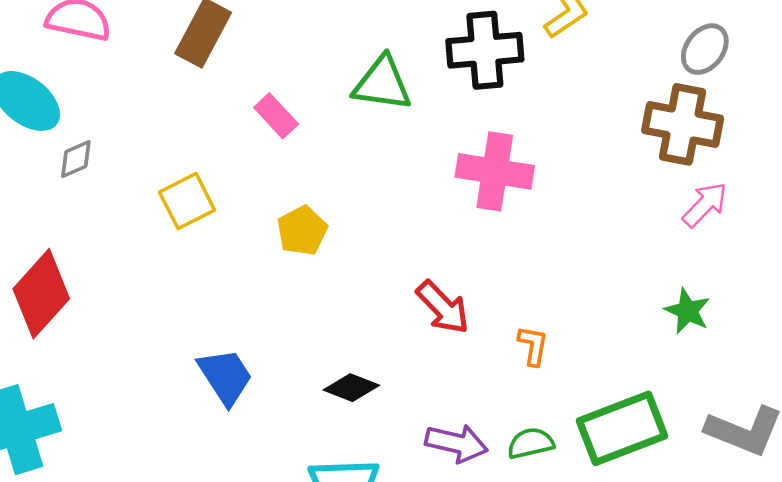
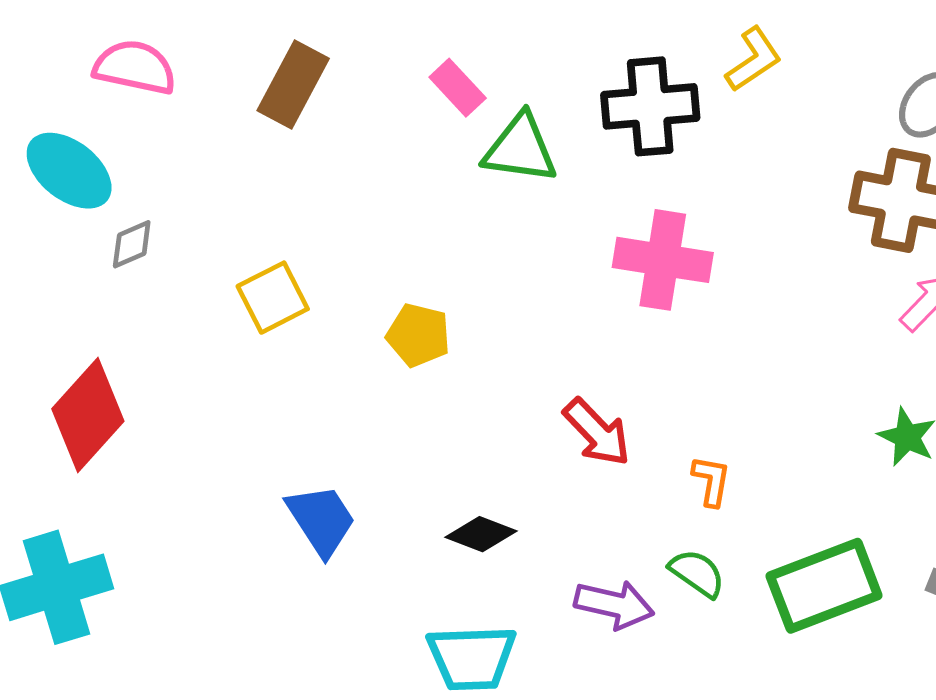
pink rectangle: (276, 116) -> (458, 88), moved
yellow pentagon: (302, 231) -> (418, 335), turned -30
green semicircle: (531, 443) -> (697, 573), moved, turned 48

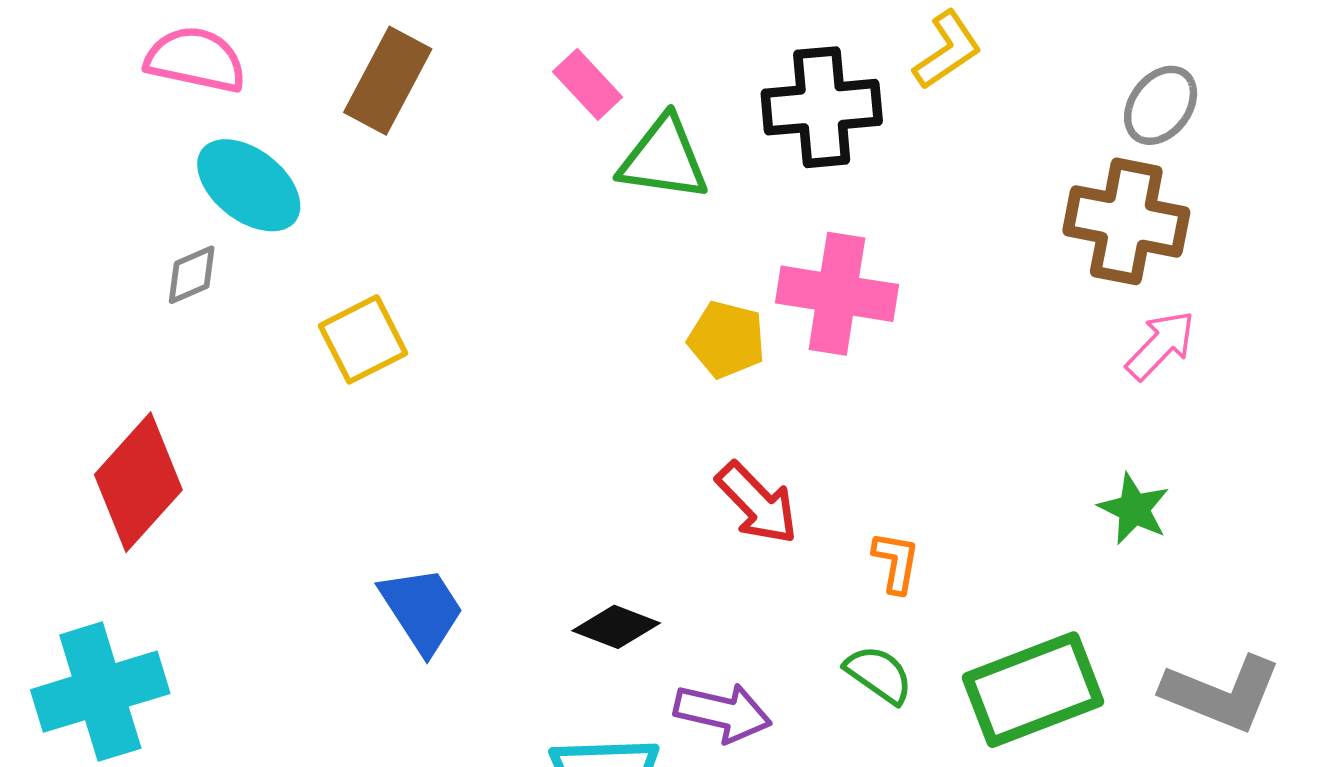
cyan ellipse: (69, 171) -> (249, 185), moved
yellow pentagon: (418, 335) -> (727, 339), moved
purple arrow: (614, 605) -> (723, 713), moved

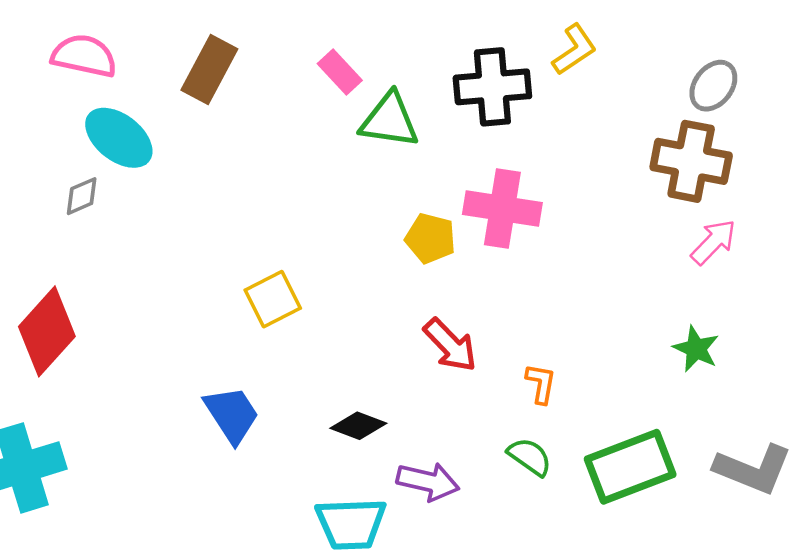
yellow square: (363, 339) -> (273, 299), moved

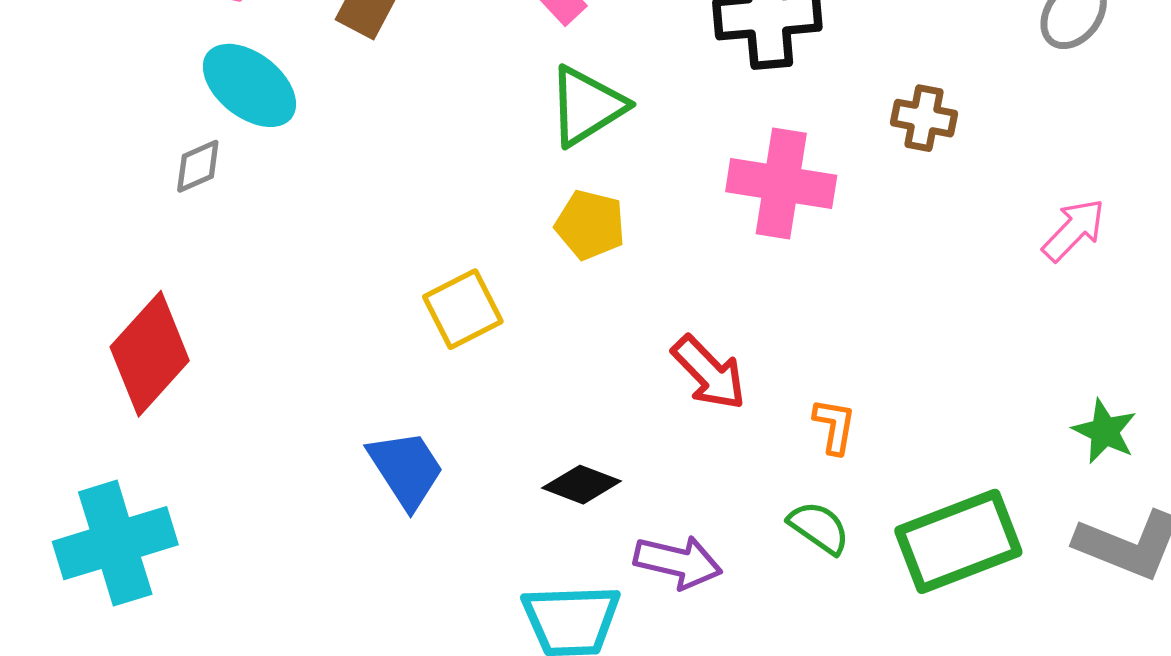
green triangle: (389, 120) -> (587, 106), moved, turned -40
brown cross: (691, 161) -> (924, 118), moved, size x0.6
yellow pentagon: (430, 238) -> (590, 225), moved
green star: (696, 349) -> (1105, 431), moved

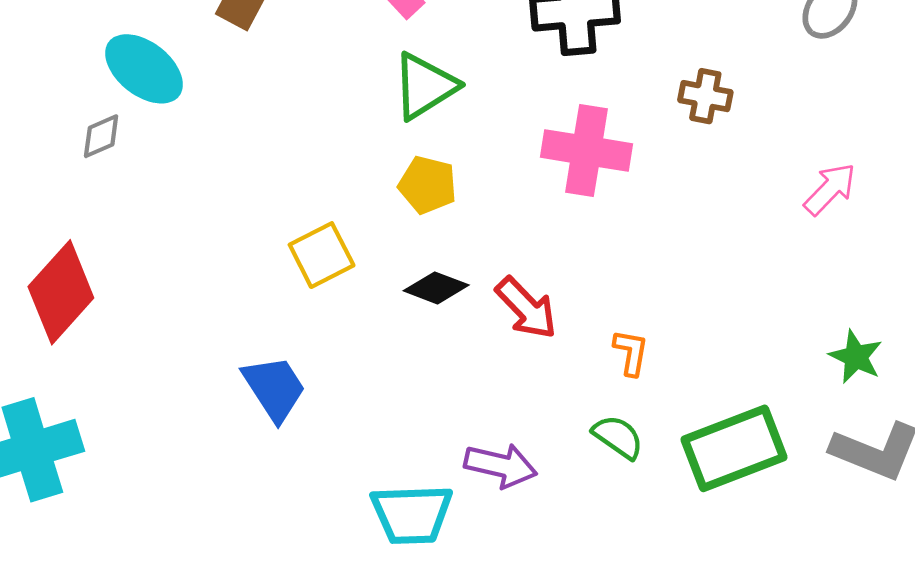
black diamond: (582, 485) -> (436, 288), moved

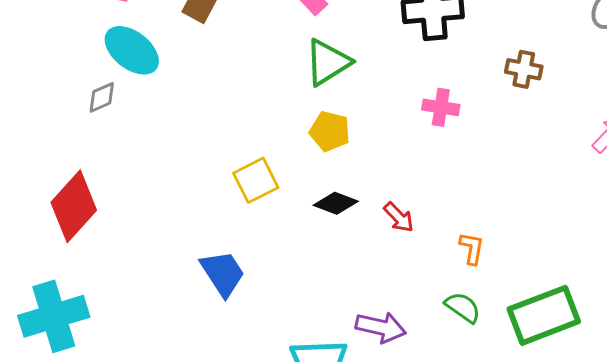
pink cross: (586, 150) -> (441, 107), size x0.6
red arrow: (526, 308) -> (399, 217), size x0.7

